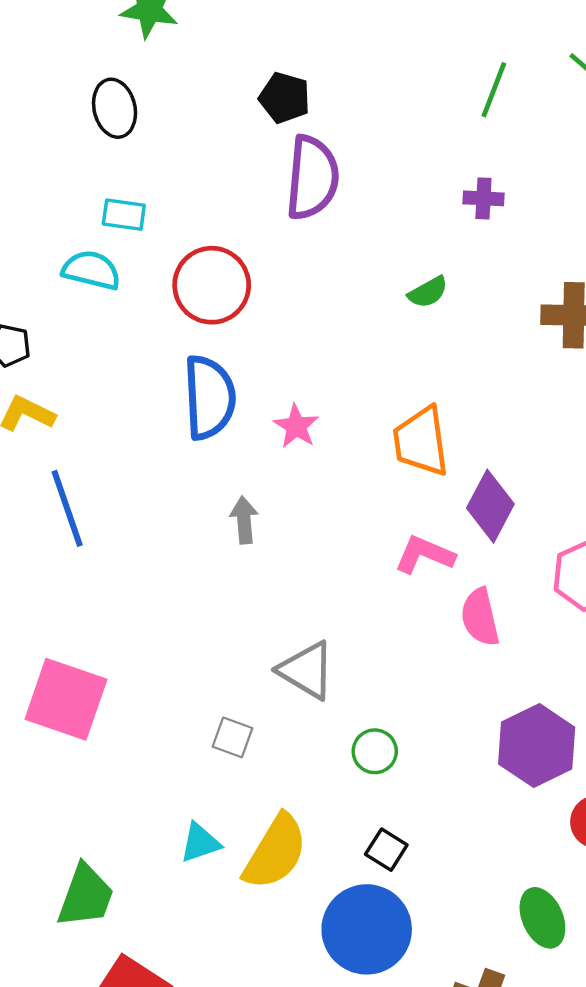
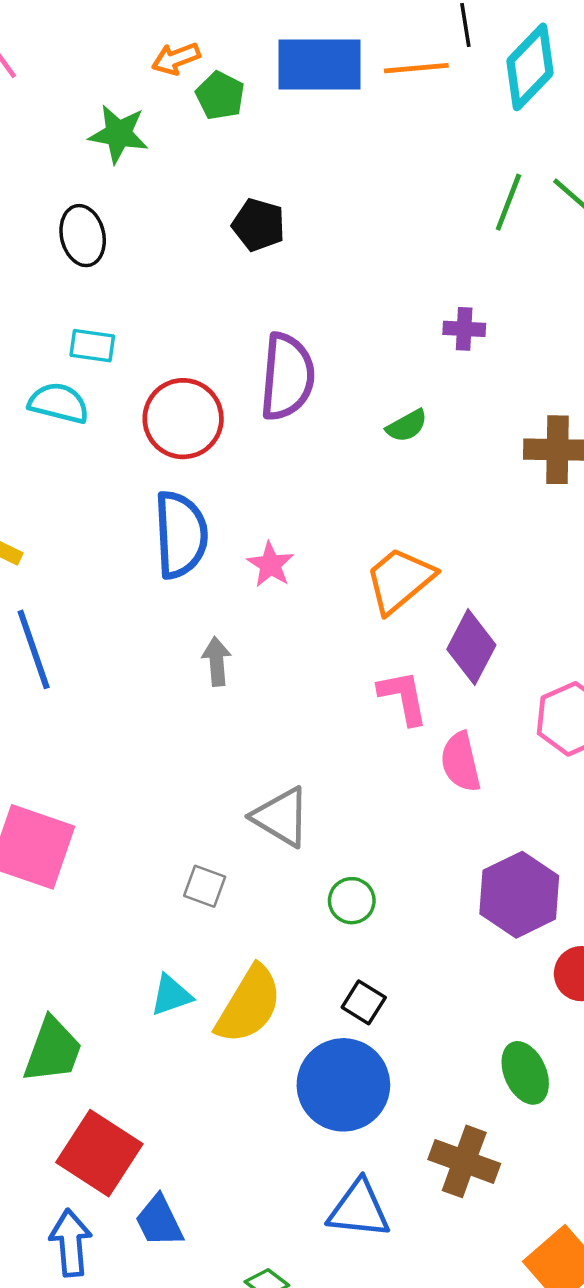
green line: (494, 90) -> (508, 202), moved
purple semicircle: (312, 178) -> (287, 377), moved
orange trapezoid: (421, 441) -> (400, 580), turned 58
pink L-shape: (424, 555) -> (403, 697), turned 56

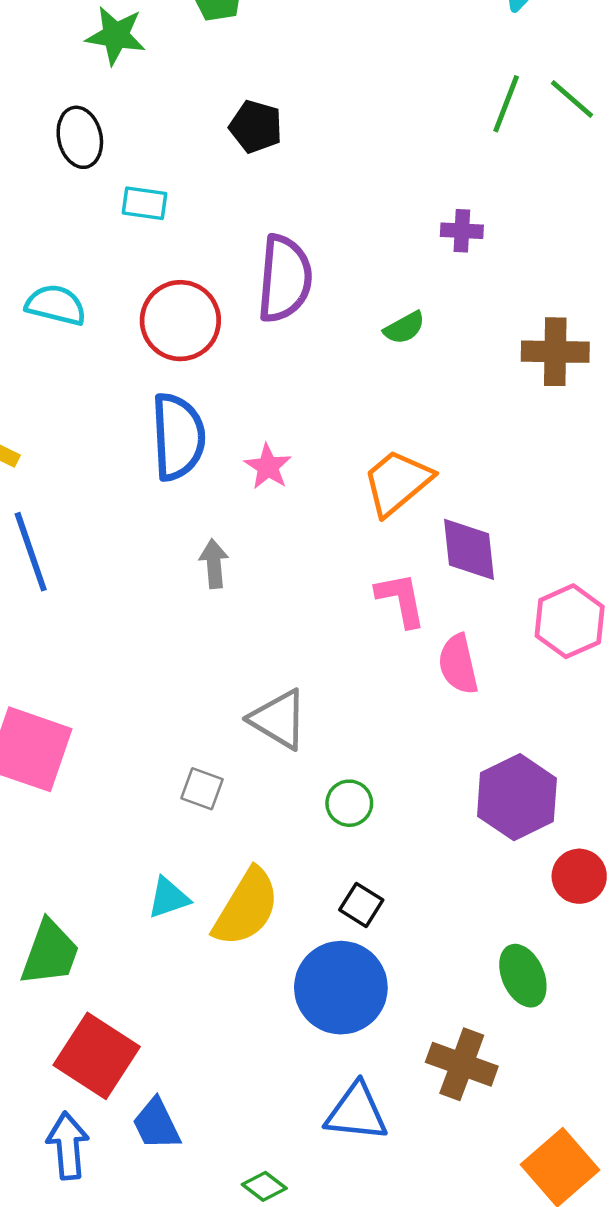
cyan rectangle: (92, 346) -> (144, 203), moved
purple diamond: (471, 647) -> (469, 549), turned -34

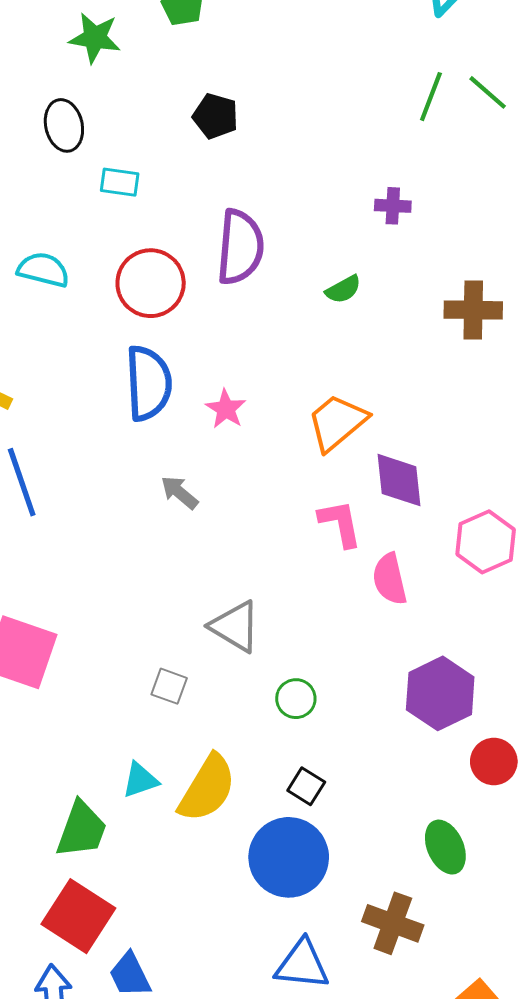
gray arrow: (214, 564) -> (179, 492), turned -45
green trapezoid: (50, 953) -> (81, 830), moved

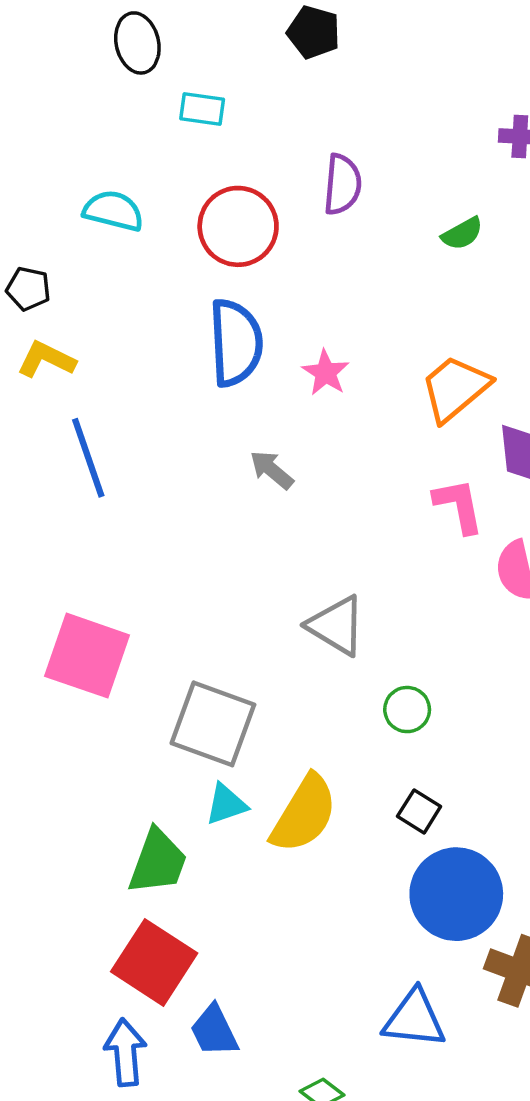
purple semicircle: (240, 247) -> (342, 184), size x0.7
gray square: (169, 686) -> (213, 724), moved, size x2.0
blue circle: (289, 857) -> (456, 894), moved

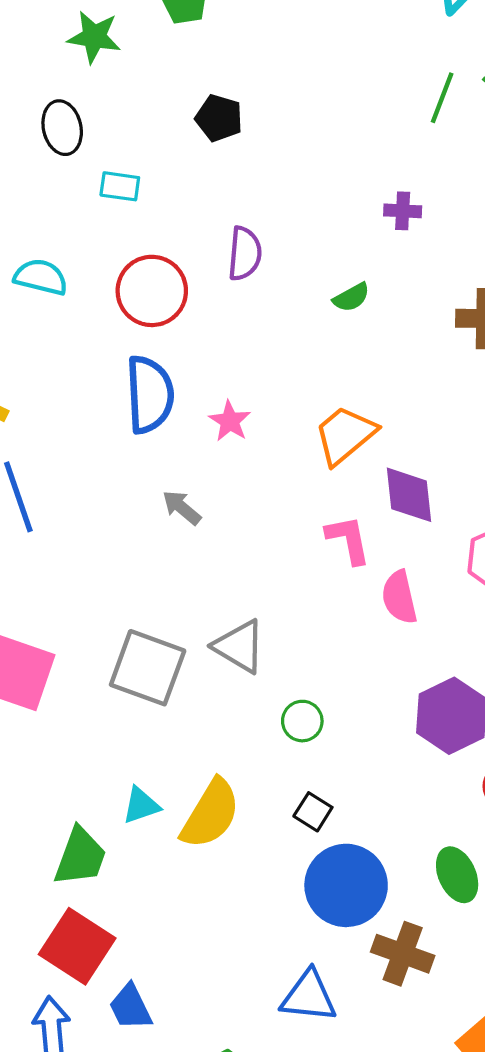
gray square: (213, 724) -> (148, 668), moved

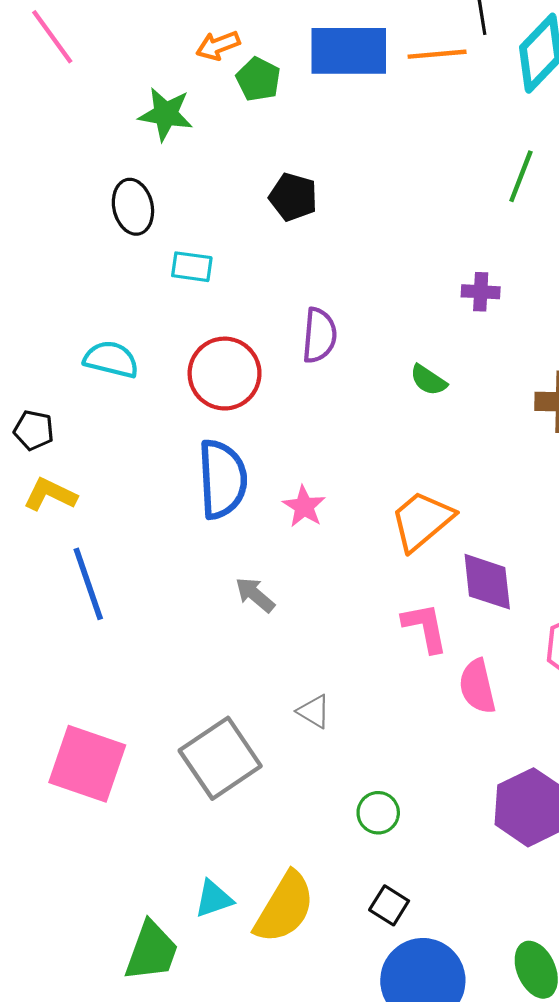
green semicircle: (351, 297) -> (428, 380), turned 63
gray triangle: (239, 646) -> (314, 711), moved, size x0.6
gray square: (148, 668) -> (220, 758), turned 36

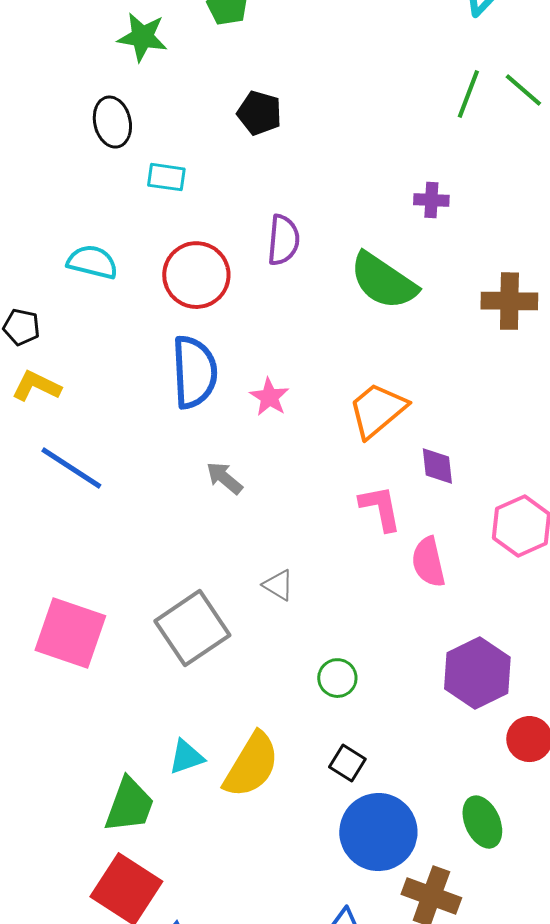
green semicircle: (428, 380) -> (383, 281), size x2.0
purple diamond: (487, 582) -> (437, 466), size x0.7
blue line: (88, 584) -> (71, 468), turned -38

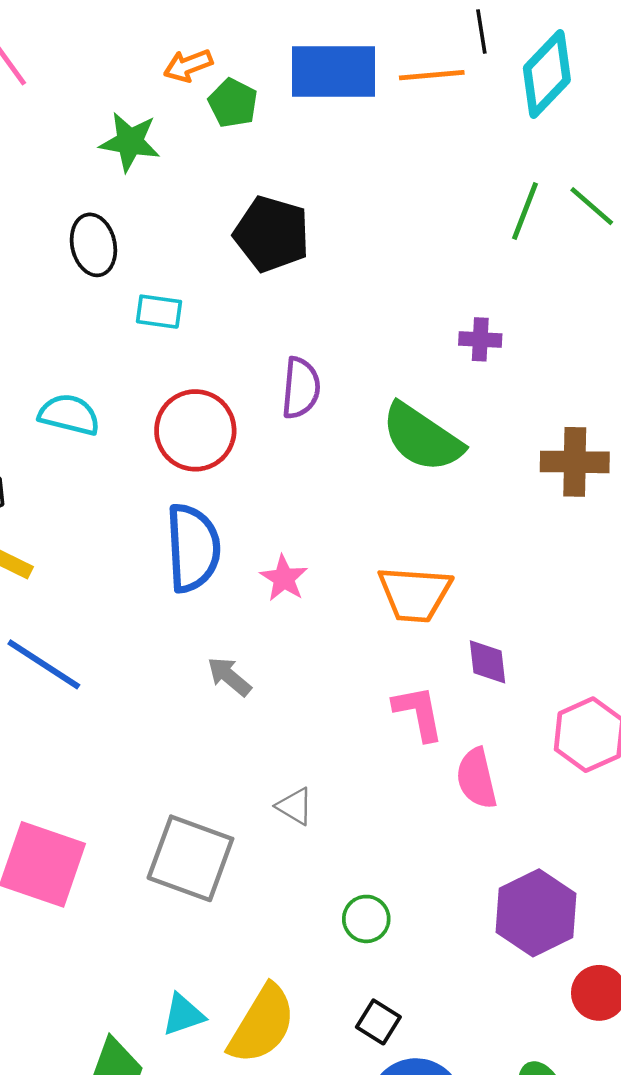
black pentagon: (259, 113) -> (272, 234), size x1.4
orange trapezoid: (377, 410) -> (415, 594), turned -136
gray square: (192, 628) -> (190, 858), turned -36

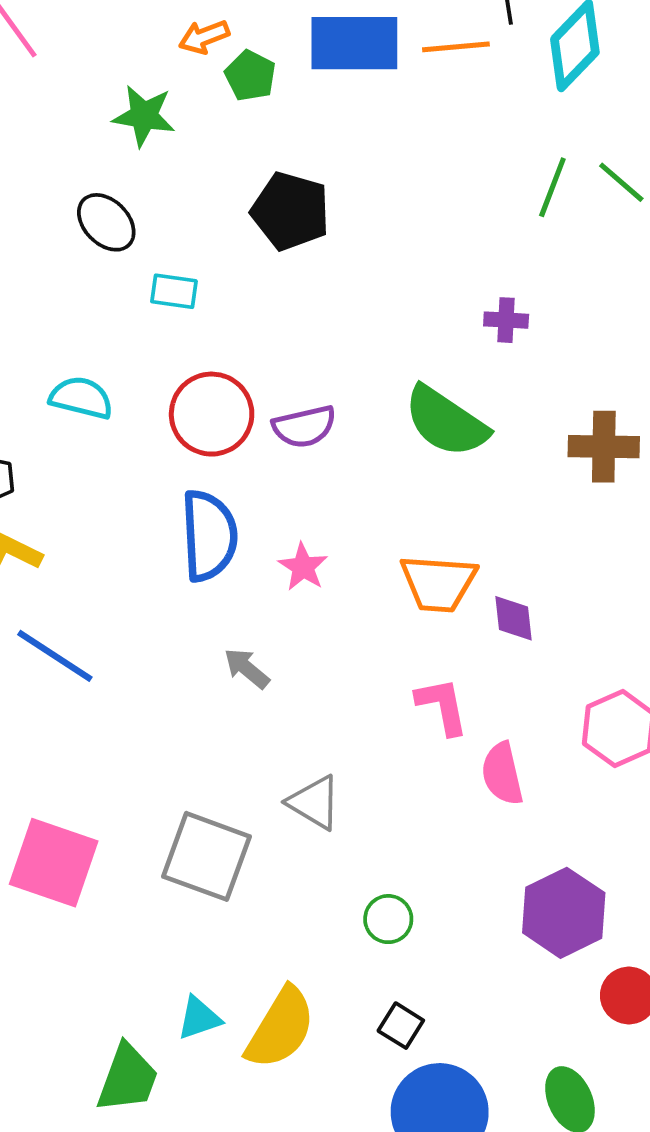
black ellipse: (93, 245) -> (106, 222), turned -32
purple semicircle: (301, 388) -> (304, 427), moved, turned 72
purple diamond: (487, 662) -> (514, 618), moved
gray triangle: (295, 806) -> (314, 803), size x1.4

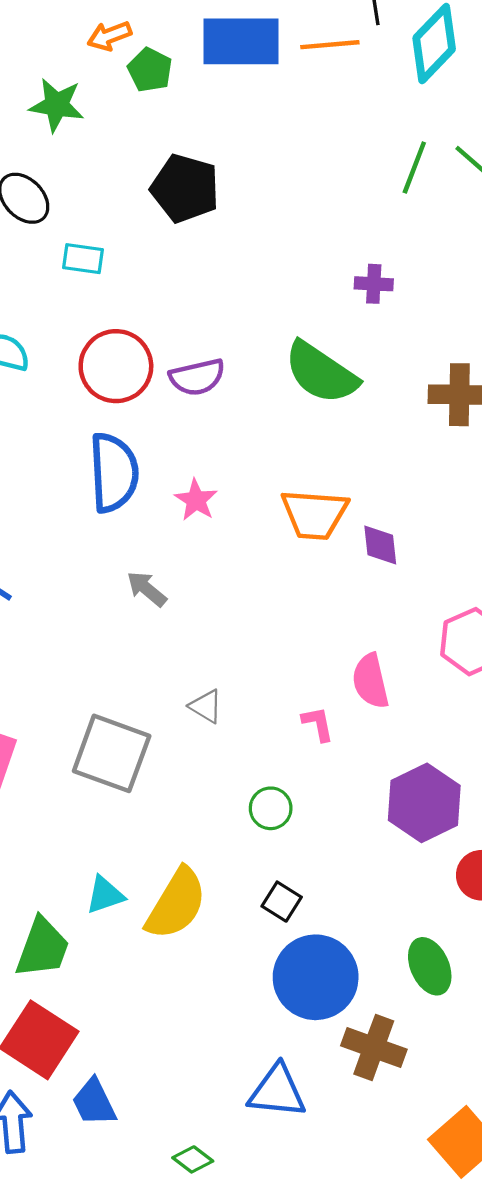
pink L-shape: (442, 706) -> (318, 724), moved, size x0.7
gray triangle: (314, 803) -> (206, 706), size x0.7

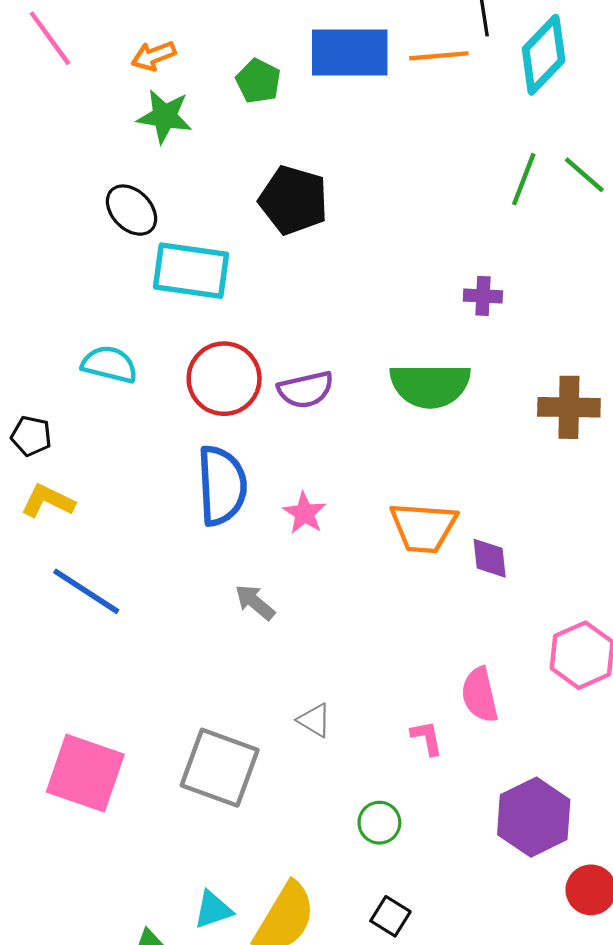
orange arrow: (109, 36) -> (154, 56), moved
cyan rectangle: (83, 259) -> (191, 271), size x1.8
green semicircle: (321, 373) -> (430, 385), turned -34

